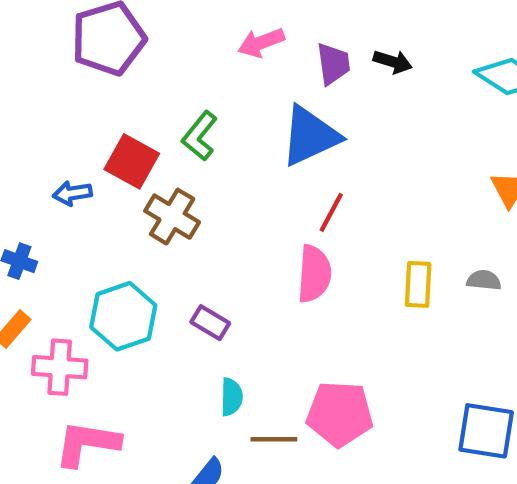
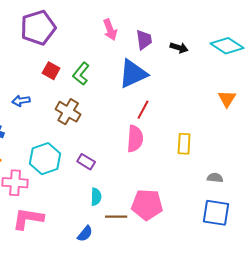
pink arrow: (261, 43) -> (110, 30), turned -90
black arrow: (393, 62) -> (179, 48), moved
red square: (132, 161) -> (51, 71), moved, size x0.7
gray semicircle: (484, 280) -> (215, 178), moved

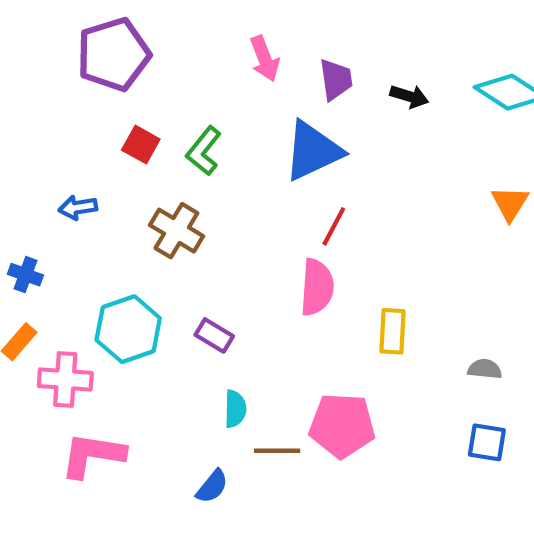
yellow rectangle: (184, 144) -> (392, 331), moved
blue square: (216, 213) -> (487, 442), size x0.7

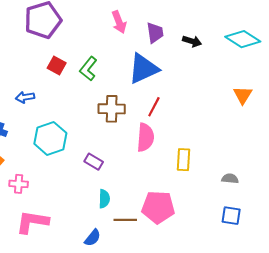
brown cross: (176, 231) -> (112, 109), moved, turned -30
cyan hexagon: (128, 329) -> (50, 138), moved
pink cross: (65, 379) -> (19, 184), size x0.7

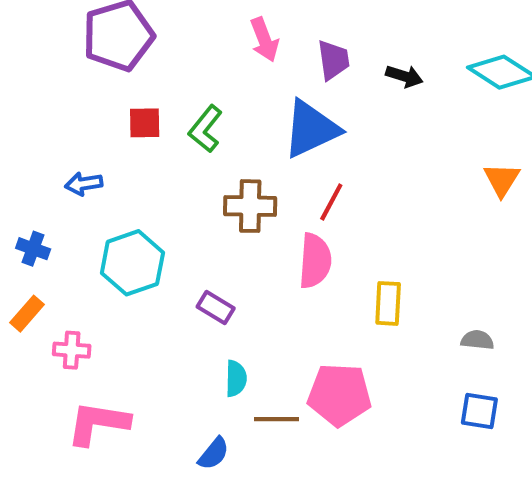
red square: (57, 65) -> (145, 123), turned -30

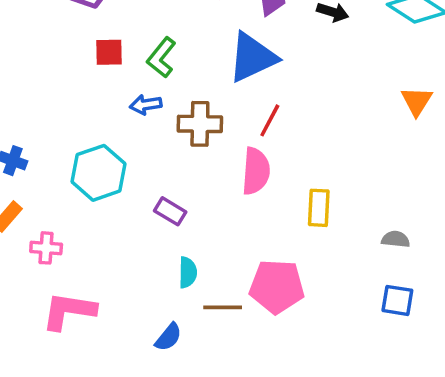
blue arrow: (84, 184) -> (146, 105), moved

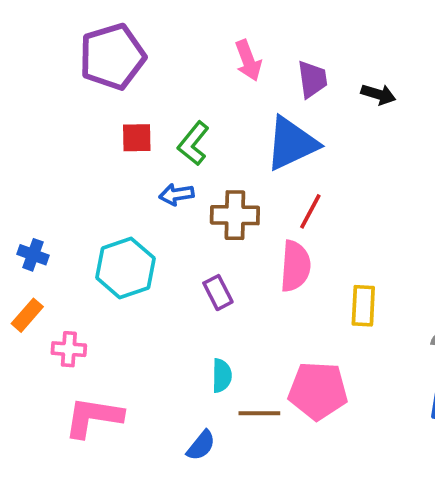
purple rectangle: (170, 211) -> (218, 293), moved, turned 32

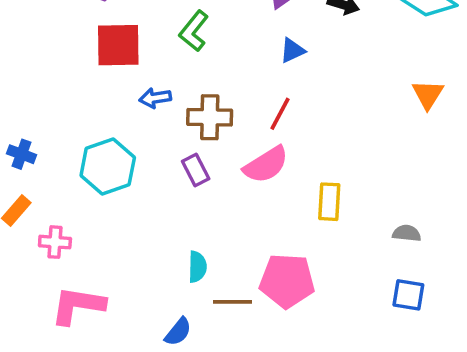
red square: (137, 138) -> (118, 45), size x1.6
green L-shape: (193, 143) -> (194, 31), moved
blue triangle: (292, 143) -> (292, 50), moved, size x0.5
pink semicircle: (295, 266) -> (266, 165), turned 54
purple rectangle: (218, 293) -> (196, 170), moved

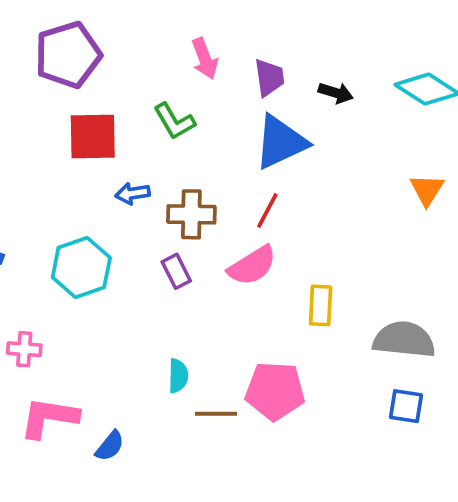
green L-shape: (194, 31) -> (174, 121), turned -69
blue triangle: (292, 50) -> (281, 142), size x2.0
gray semicircle: (407, 233) -> (404, 340), size x2.0
blue semicircle: (178, 332) -> (110, 446), moved

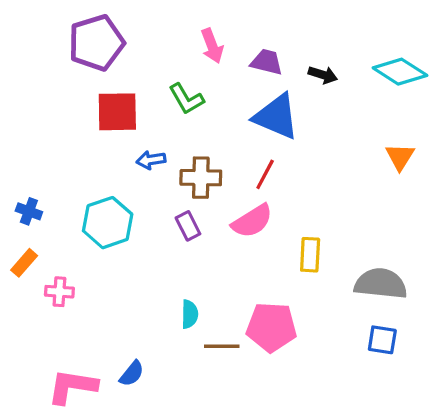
purple trapezoid: (269, 78) -> (267, 62), turned -68
blue triangle: (281, 142) -> (276, 117), turned 48
pink L-shape: (49, 418) -> (72, 386), moved

